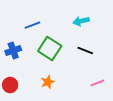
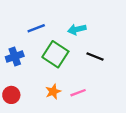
cyan arrow: (81, 21) -> (77, 29), moved
pink line: (97, 83) -> (78, 93), moved

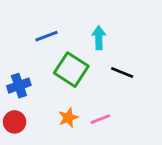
cyan arrow: (77, 29) -> (99, 38), turned 102
blue cross: (15, 56) -> (19, 86), moved

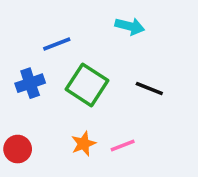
cyan arrow: (99, 38) -> (130, 26), moved, turned 105
blue cross: (19, 86) -> (30, 83), moved

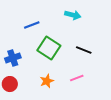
blue cross: (30, 83) -> (13, 58), moved
pink line: (123, 145) -> (77, 78), moved

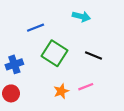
orange star: (47, 81) -> (61, 91), moved

